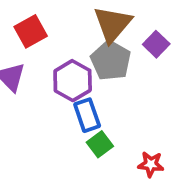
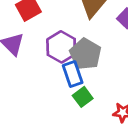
gray pentagon: (111, 61) -> (86, 54), moved

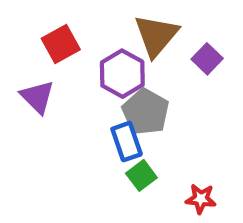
purple hexagon: (61, 47) -> (122, 74), moved

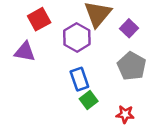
purple triangle: (37, 97) -> (25, 52), turned -35
gray pentagon: (146, 112) -> (132, 66), moved

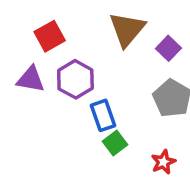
purple hexagon: (77, 37) -> (75, 79), moved
red star: (125, 114) -> (163, 162), turned -30

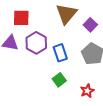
red square: (50, 36) -> (21, 18), turned 30
blue rectangle: (103, 115) -> (60, 53), moved

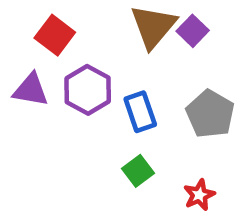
red square: (21, 18) -> (55, 35), turned 36
purple square: (90, 25) -> (193, 31), moved

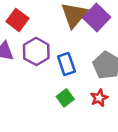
purple square: (193, 31) -> (97, 17), size x1.5
red star: (199, 195) -> (99, 98), moved

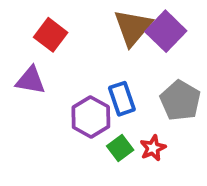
purple hexagon: (36, 51) -> (91, 117), moved
red star: (99, 98) -> (153, 148), moved

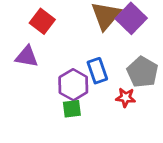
green square: (120, 148) -> (72, 109), moved, turned 30
red star: (153, 148) -> (126, 97), moved, turned 30

